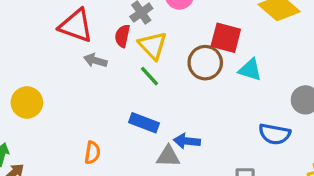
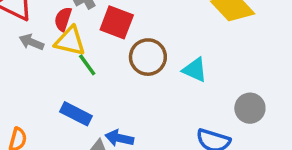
red square: (226, 38) -> (117, 22), moved
yellow triangle: (153, 46) -> (70, 41), moved, turned -40

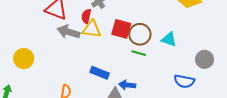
red square: (117, 22) -> (121, 29), moved
gray arrow: (31, 42) -> (68, 32), size x1.5
green line: (87, 65) -> (139, 53), moved, turned -32

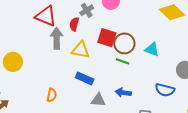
yellow triangle: (92, 29) -> (81, 50), moved
gray arrow: (68, 32) -> (57, 38), turned 70
blue arrow: (127, 85) -> (123, 93), moved

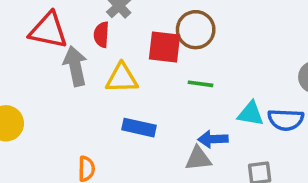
brown circle: (124, 43) -> (196, 30), moved
cyan triangle: (152, 49) -> (251, 114), moved
gray triangle: (98, 100) -> (198, 159), moved

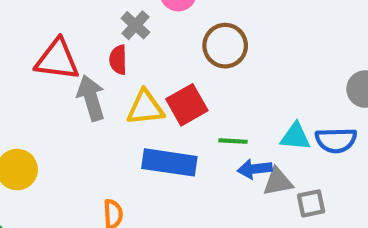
red square: (164, 47) -> (187, 105), moved, turned -32
green line: (201, 84) -> (233, 141), moved
blue rectangle: (139, 128) -> (169, 162), size x1.4
gray triangle: (198, 159) -> (278, 182), moved

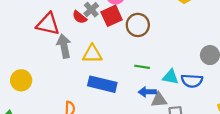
red semicircle: (118, 60) -> (80, 17), moved, turned -56
red square: (187, 105) -> (112, 16), moved
green line: (233, 141) -> (142, 67), moved

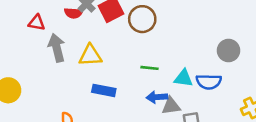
red semicircle: (80, 17) -> (73, 13), turned -32
red triangle: (48, 24) -> (37, 23), size x0.6
blue rectangle: (102, 84) -> (104, 90), size x0.7

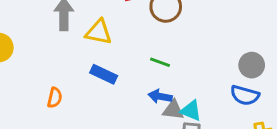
cyan triangle: (183, 78) -> (191, 111), moved
blue semicircle: (209, 82) -> (245, 95), moved

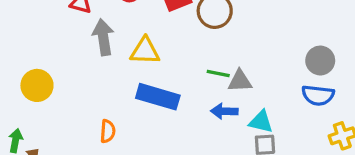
blue rectangle: (104, 74) -> (158, 97), size x1.4
gray triangle: (173, 110) -> (240, 81), moved

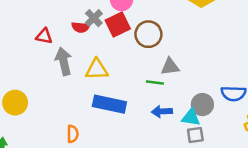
gray circle: (320, 61) -> (202, 105), moved
gray triangle: (240, 81) -> (170, 67), moved

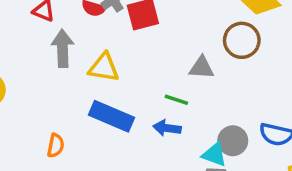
brown circle: (148, 34) -> (242, 40), moved
gray triangle: (170, 67) -> (202, 68), moved
blue arrow: (162, 111) -> (167, 128), moved

